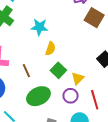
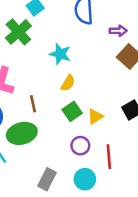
yellow triangle: (78, 78) -> (95, 117), moved
green ellipse: (38, 96) -> (22, 133), moved

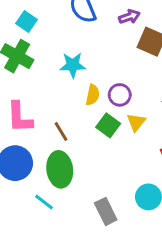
green ellipse: (22, 133) -> (60, 169), turned -64
purple circle: (80, 146) -> (120, 95), moved
gray rectangle: (47, 179) -> (106, 211), turned -35

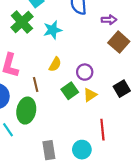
cyan star: (73, 65) -> (53, 30), moved, turned -30
yellow semicircle: (93, 95) -> (55, 64), moved

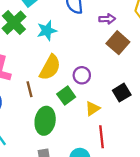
yellow semicircle: (55, 64) -> (50, 67), size x1.6
yellow triangle: (90, 95) -> (93, 108), moved
green ellipse: (26, 111) -> (45, 121), moved

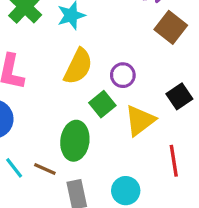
brown line: (29, 89) -> (45, 169), moved, turned -49
yellow triangle: (93, 108) -> (140, 120), size x1.5
red line: (102, 137) -> (174, 161), moved

